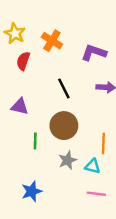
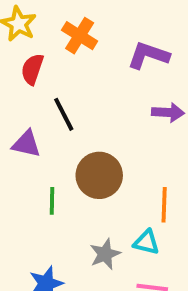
black line: (64, 88) -> (64, 114), moved
gray star: (67, 160) -> (105, 254), moved

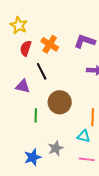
orange cross: (80, 36) -> (50, 44), moved
gray star: (105, 254) -> (56, 148), moved

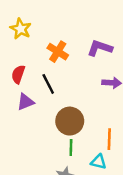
red semicircle: (26, 48) -> (18, 74), moved
purple triangle: (23, 86) -> (25, 102), turned -35
green line: (36, 115) -> (71, 147), moved

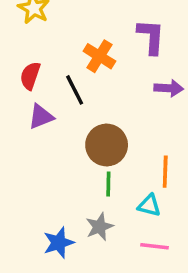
purple L-shape: (100, 48) -> (151, 37), turned 75
orange cross: (58, 52) -> (99, 56), moved

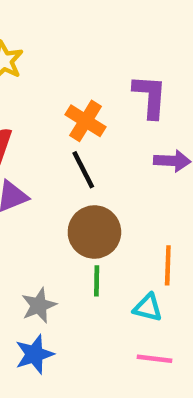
black line: (75, 90) -> (83, 170), moved
gray star: (99, 227) -> (39, 305), moved

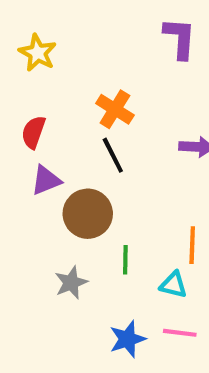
purple L-shape: (150, 96) -> (180, 38), moved
brown circle: (94, 232) -> (88, 214), moved
blue star: (34, 354) -> (127, 339), moved

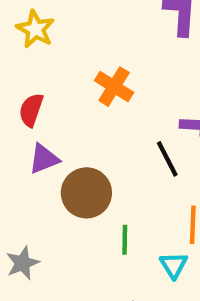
black line: (113, 155) -> (167, 159), moved
gray star: (71, 283) -> (23, 263), moved
cyan triangle: (173, 285) -> (174, 265), turned 44

